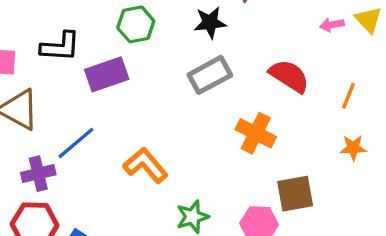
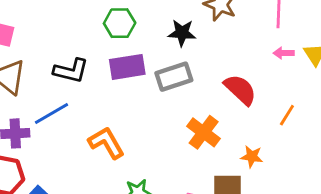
black L-shape: (60, 47) -> (71, 71), moved
purple rectangle: (107, 74) -> (127, 67), moved
orange star: (353, 148) -> (252, 157), moved

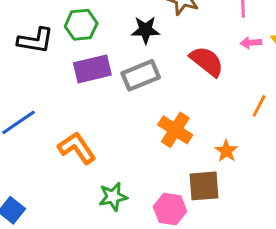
black L-shape: (71, 71) -> (35, 40), moved
red semicircle: (240, 90) -> (207, 61), moved
orange star: (252, 157) -> (226, 151), turned 30

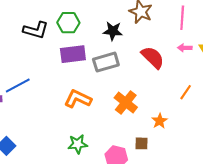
orange L-shape: (77, 148) -> (78, 99), moved, turned -36
brown square: (204, 186) -> (141, 143), size x0.6

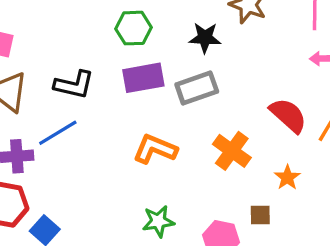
black L-shape: (36, 30) -> (74, 85), moved
red semicircle: (153, 57) -> (288, 115), moved

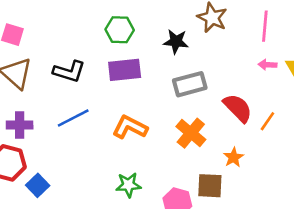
gray rectangle: (197, 88) -> (190, 84), moved
blue line: (58, 133) -> (73, 118), moved
brown square: (260, 215) -> (210, 186), size x1.5

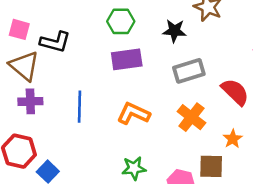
black L-shape: (69, 71) -> (55, 42), moved
blue line: (73, 118) -> (80, 107), turned -60
purple cross: (20, 125) -> (30, 101), moved

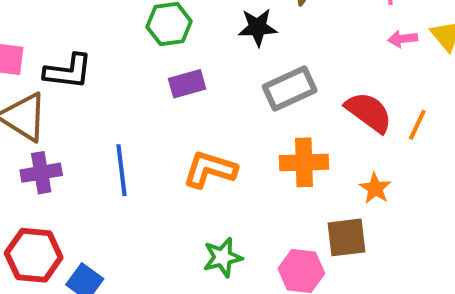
purple rectangle: (127, 59) -> (187, 84), size x0.7
orange cross: (191, 117) -> (304, 162), turned -32

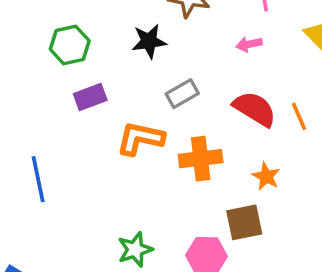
pink arrow: (403, 39) -> (249, 44), moved
gray rectangle: (290, 89) -> (182, 94), size x0.7
orange line: (417, 125) -> (299, 116), turned -44
orange L-shape: (210, 169) -> (140, 138), moved

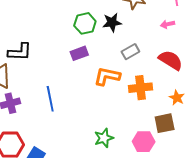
green hexagon: (70, 45) -> (85, 23), moved

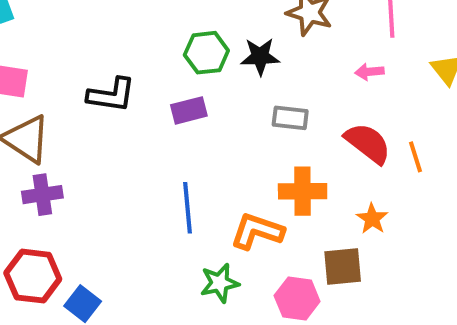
black L-shape: (20, 52) -> (111, 95), moved
gray rectangle: (130, 52) -> (290, 118), turned 30
orange L-shape: (107, 76) -> (257, 231), moved
blue line: (50, 99) -> (187, 208), moved

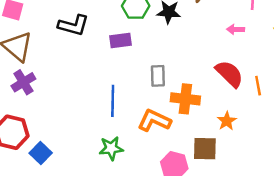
gray rectangle: (290, 118) -> (158, 76), moved, turned 75
purple cross: (42, 195) -> (23, 82), turned -30
green star: (220, 283) -> (111, 148), moved

